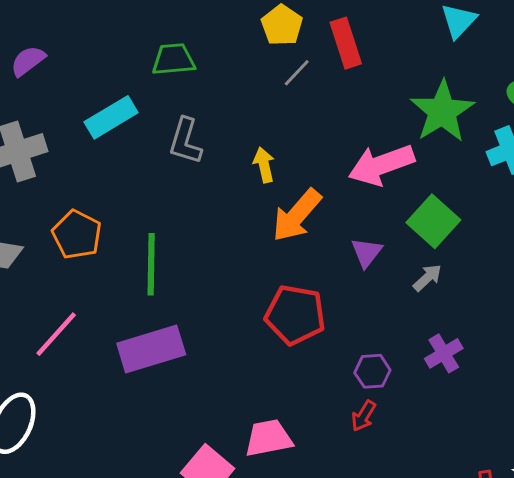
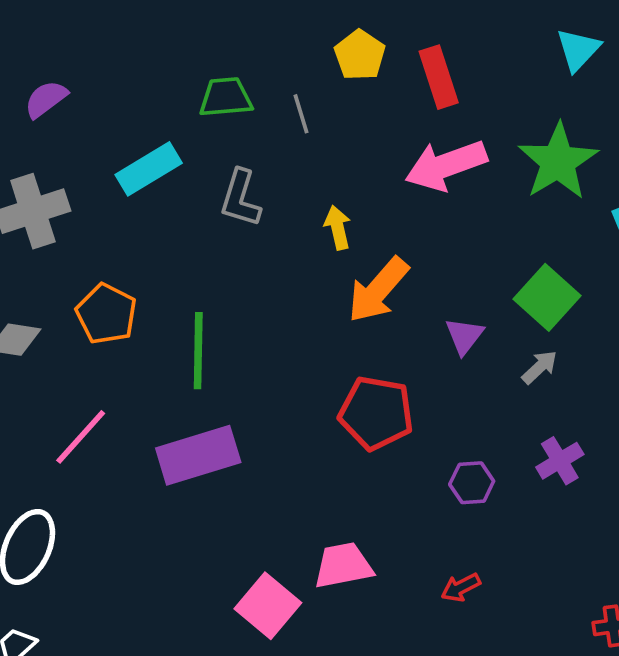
gray line: (297, 73) -> (301, 114), moved, turned -60
pink arrow: (381, 165) -> (446, 165), moved
red arrow: (364, 416) -> (461, 587), moved, turned 32

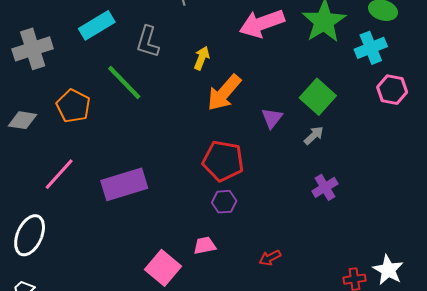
yellow arrow: (338, 228) -> (202, 58), turned 35
green line: (198, 351) -> (124, 82), moved, turned -45
purple hexagon: (472, 483) -> (224, 202), moved
pink trapezoid: (343, 565) -> (205, 245), size x0.7

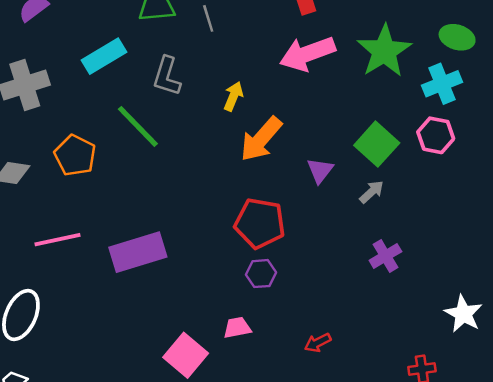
pink hexagon: (392, 90) -> (436, 135), moved
pink line: (59, 174) -> (57, 240), turned 36
white star: (388, 270) -> (463, 314), moved

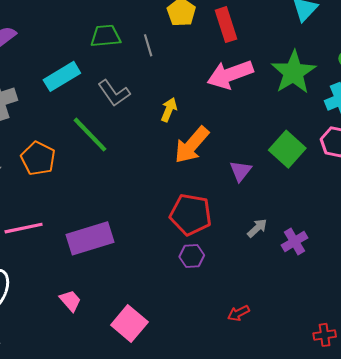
gray L-shape: (167, 76) -> (114, 93), turned -52
gray arrow: (372, 192) -> (257, 228), moved
pink trapezoid: (237, 328) -> (70, 301), moved, turned 60

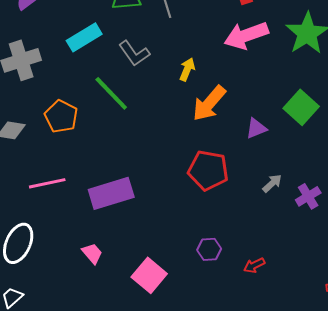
purple triangle: (241, 171) -> (256, 128), turned 30
purple hexagon: (192, 256) -> (209, 249), moved

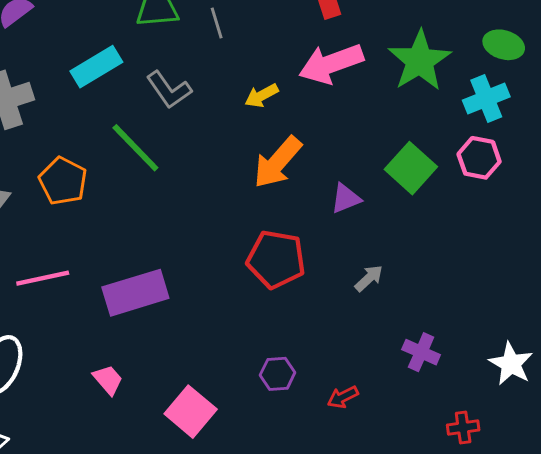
yellow arrow: (187, 69) -> (262, 96), moved, turned -140
purple cross: (308, 196) -> (421, 352), moved, turned -35

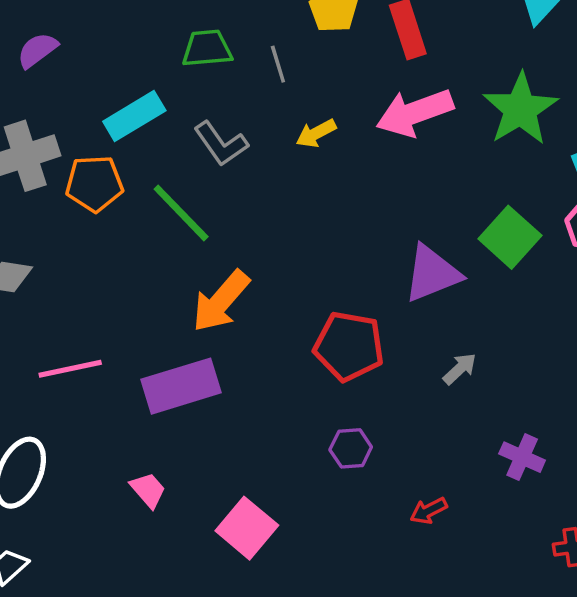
yellow arrow: (262, 96) -> (316, 133), moved
orange arrow: (278, 162) -> (221, 301), moved
orange pentagon: (63, 181) -> (94, 184), moved, turned -30
purple triangle: (346, 198) -> (432, 274), size x1.6
purple hexagon: (278, 374) -> (351, 448), moved

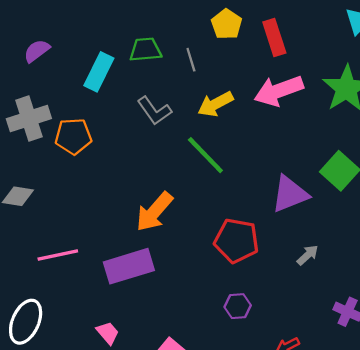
cyan rectangle: (134, 116) -> (99, 72), moved, turned -33
yellow arrow: (316, 133) -> (215, 104), size x1.4
green line: (181, 213) -> (205, 155), moved

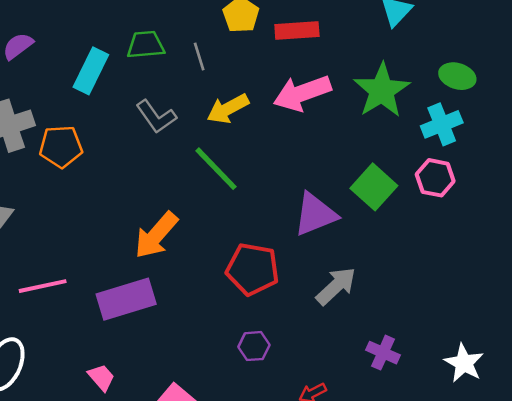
red rectangle: (274, 37) -> (297, 30), turned -76
gray arrow: (308, 255) -> (336, 286), size x1.6

